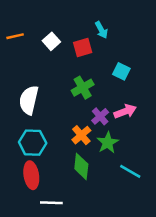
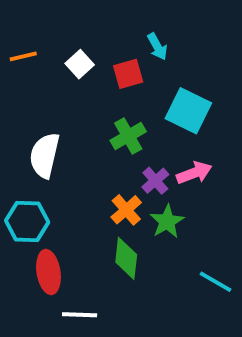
cyan square: (121, 71) -> (188, 111), size x1.6
cyan hexagon: (33, 143) -> (27, 221), moved
cyan line: (130, 171) -> (216, 282), moved

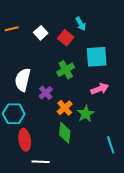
red square: (128, 74) -> (66, 38), turned -35
cyan square: (188, 111) -> (97, 57), turned -30
purple cross: (155, 181) -> (46, 93), moved
cyan line: (216, 282) -> (111, 145), turned 42

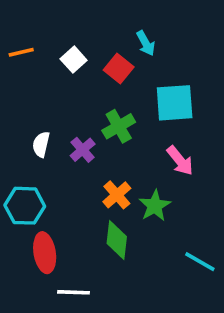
white semicircle: (23, 80) -> (41, 144), size x0.6
pink arrow: (100, 89) -> (180, 161), turned 72
purple cross: (46, 93) -> (83, 150), moved
cyan line: (111, 145) -> (200, 262), turned -42

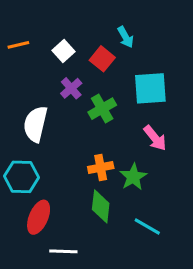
white semicircle: (41, 144) -> (35, 124), size x1.6
purple cross: (83, 150) -> (71, 88), moved
orange cross: (117, 195) -> (101, 168), turned 30
red ellipse: (45, 253) -> (39, 217), turned 32
cyan line: (200, 262) -> (147, 227), moved

